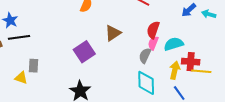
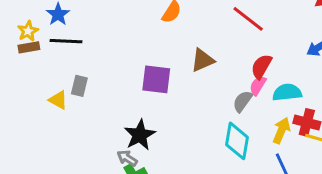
purple square: (84, 52) -> (156, 79), turned 30

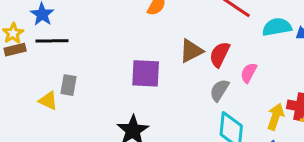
red semicircle: (261, 66) -> (220, 54), moved
cyan semicircle: (287, 92) -> (277, 27), moved
gray semicircle: (243, 101) -> (219, 90), moved

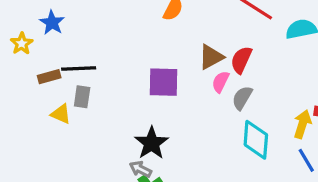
black line: (52, 41) -> (79, 68), moved
brown rectangle: (15, 50) -> (49, 77), moved
pink semicircle: (249, 73) -> (221, 82), moved

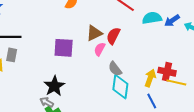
gray semicircle: (242, 98) -> (115, 69), moved, turned -70

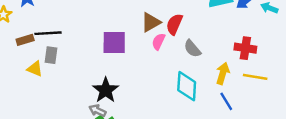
gray semicircle: (115, 69) -> (192, 49), moved
red cross: (167, 72) -> (245, 48), moved

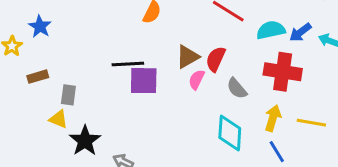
black line: (48, 33) -> (128, 64), moved
red cross: (245, 48) -> (283, 72), moved, size x1.4
yellow triangle: (35, 69) -> (58, 119), moved
black star: (106, 90) -> (85, 141), moved

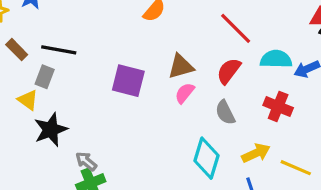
red semicircle: (216, 59) -> (229, 71), moved
black line: (128, 64) -> (59, 50), moved
red cross: (283, 72) -> (278, 106), size x0.7
brown rectangle: (38, 77) -> (17, 50), turned 48
yellow arrow: (273, 118) -> (256, 153), turned 35

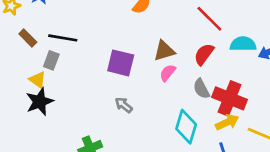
red cross: (278, 106) -> (229, 98), moved, size x1.4
black star: (51, 130) -> (40, 102), moved
gray arrow: (86, 161) -> (124, 105), moved

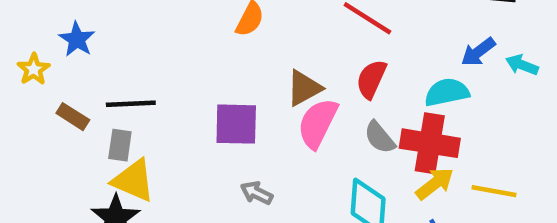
cyan semicircle: (243, 44) -> (447, 92), moved
pink semicircle: (168, 73) -> (318, 123), size x1.6
yellow triangle: (38, 80) -> (134, 180), moved, size x1.5

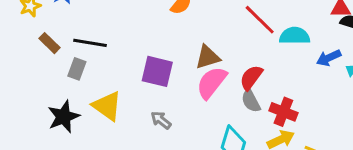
red semicircle: (371, 79) -> (251, 78), moved
cyan semicircle: (447, 92) -> (295, 36), moved
red cross: (430, 143) -> (283, 112), size x0.7
yellow triangle: (134, 180) -> (107, 106), moved

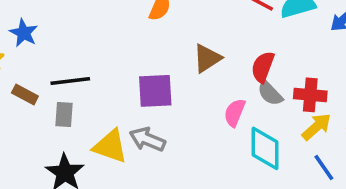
pink semicircle: (212, 83) -> (235, 113), moved, size x0.7
gray arrow: (161, 120) -> (147, 139), moved, size x1.4

